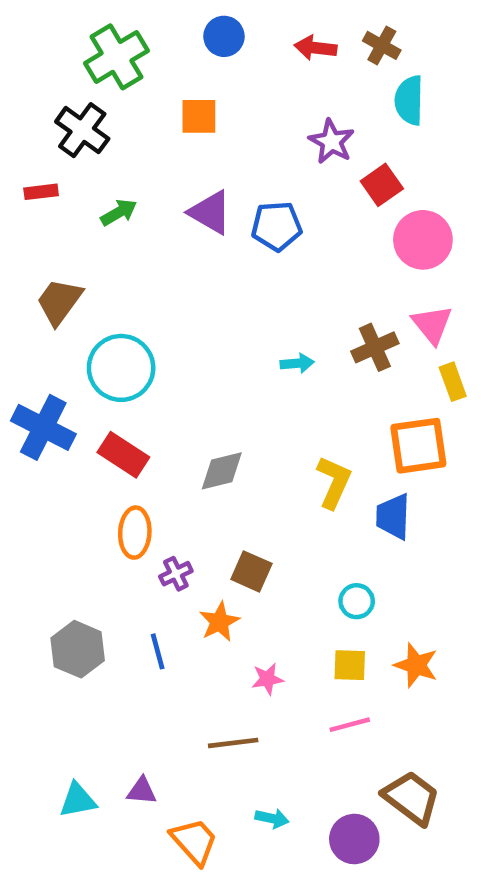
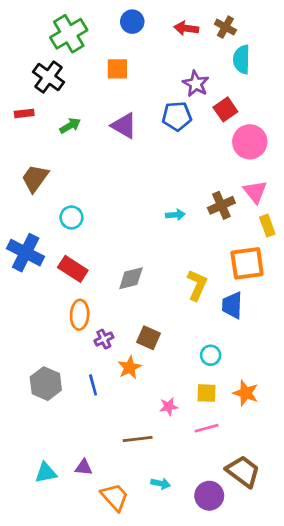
blue pentagon: (277, 226) -> (177, 116), moved
cyan circle: (121, 368) -> (71, 217), size x0.6
pink star: (267, 679) -> (169, 407), moved

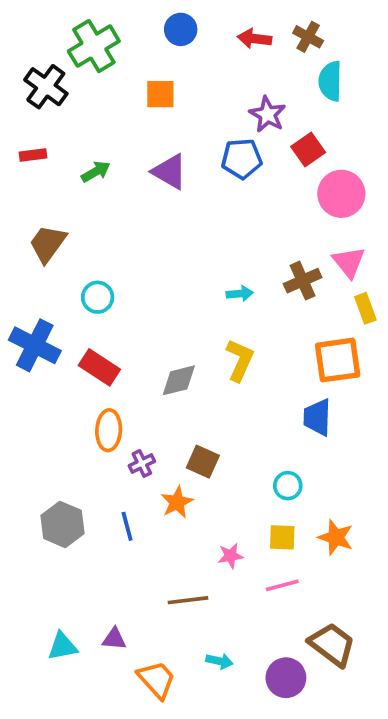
black cross: (49, 77) -> (46, 87), moved
yellow L-shape: (197, 285) -> (240, 360), moved

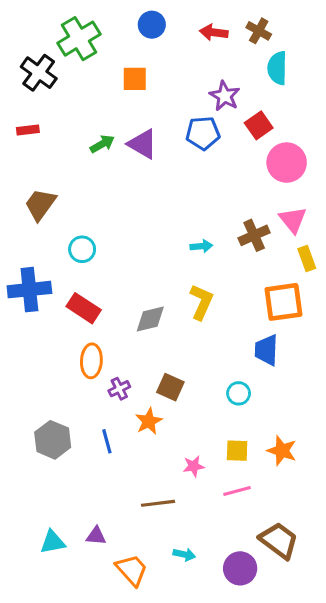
green arrow: (96, 172) -> (102, 144), moved
blue cross: (35, 345) -> (29, 290), turned -33
cyan circle: (288, 486) -> (239, 393), moved

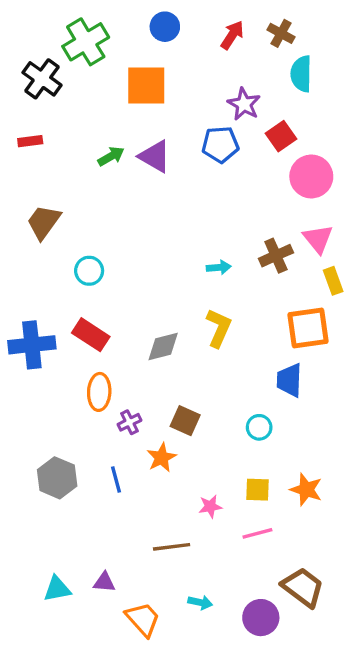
red arrow: (214, 32) -> (232, 35), turned 116
orange square: (135, 79) -> (146, 86), size x1.5
blue cross: (29, 290) -> (32, 345), moved

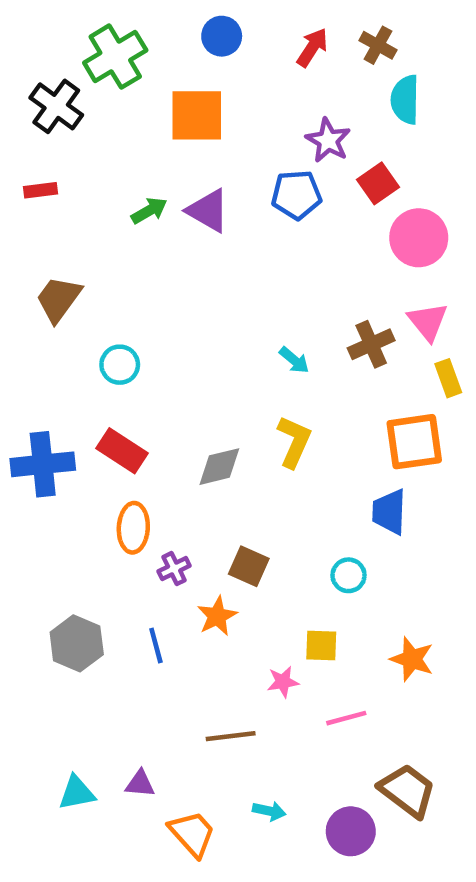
cyan arrow: (219, 267) -> (294, 360), turned 45
yellow square: (257, 490) -> (321, 646), moved

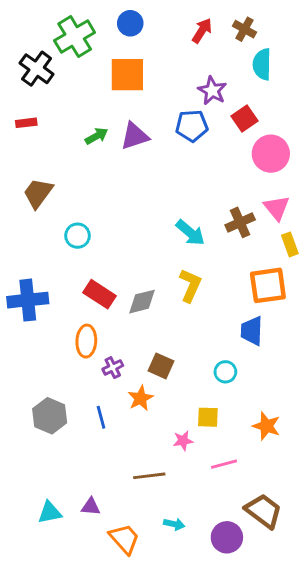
blue circle: (222, 36) -> (130, 23), moved
purple triangle: (208, 211) -> (135, 136), turned -48
cyan arrow: (294, 360) -> (190, 233), size x1.5
red rectangle: (122, 451) -> (99, 294), moved

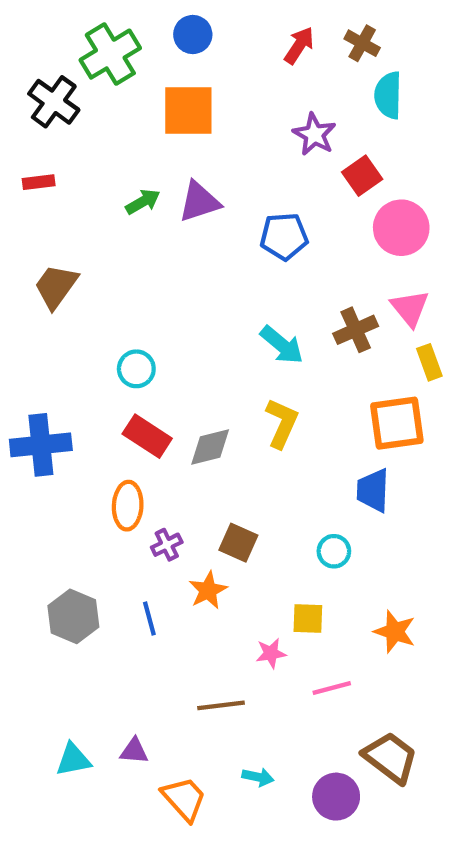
blue pentagon: (192, 126) -> (284, 236), moved
cyan circle: (78, 236) -> (136, 369), moved

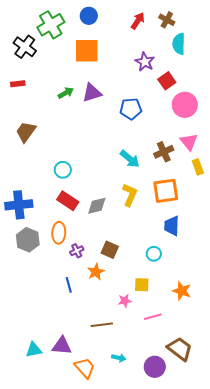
orange square: (397, 423) -> (166, 191), moved
gray hexagon: (73, 616) -> (28, 240), moved
purple triangle: (134, 751) -> (62, 346), size x1.5

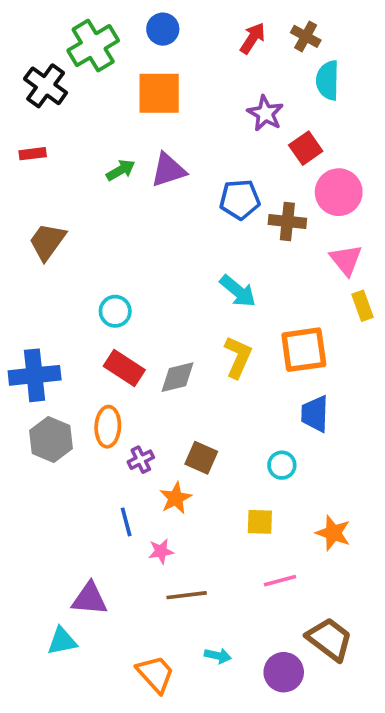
brown cross: (164, 152) -> (287, 221), moved, turned 30
pink star: (125, 301) -> (161, 551), moved
purple triangle: (62, 346) -> (89, 599), moved

